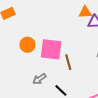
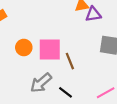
gray arrow: (39, 79) -> (41, 83), size x1.5

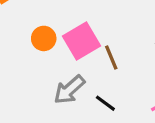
pink square: (50, 50) -> (82, 41), turned -30

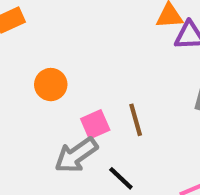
pink square: (82, 41) -> (95, 124), moved, size x0.6

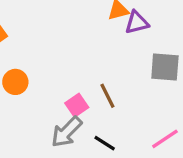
orange circle: (51, 85) -> (15, 82), moved

